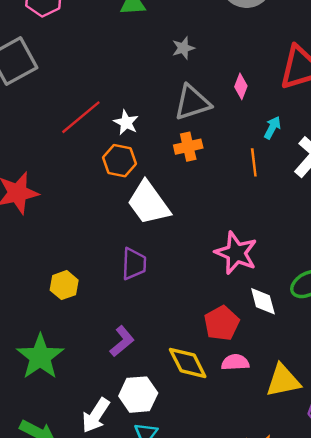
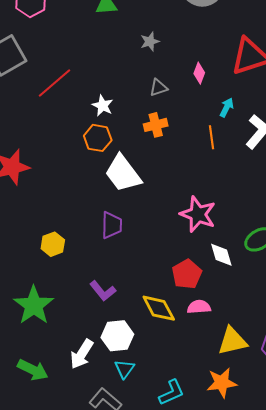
gray triangle: (192, 103) -> (158, 88), size x0.6
red line: (81, 117) -> (55, 83), moved
purple L-shape: (122, 341) -> (103, 291), turned 92
yellow triangle: (283, 381) -> (232, 341), moved

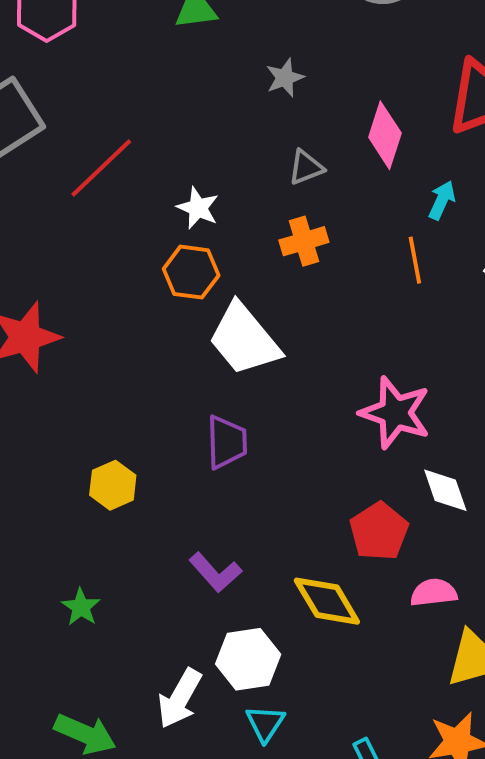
pink diamond: (199, 73) -> (385, 135), size x1.5
green star: (34, 305) -> (81, 607), size x0.5
pink semicircle: (199, 307) -> (434, 593), moved

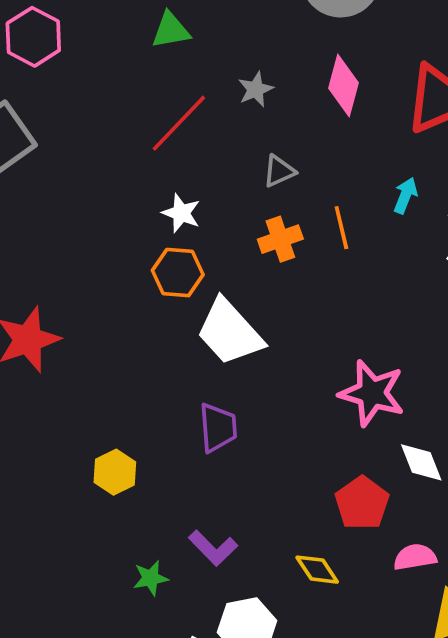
pink diamond: (385, 135) -> (343, 86), moved
red line: (101, 168) -> (179, 123), moved
orange line: (415, 260) -> (341, 228), moved
yellow diamond: (327, 601) -> (317, 570), size x0.7
green star: (81, 607) -> (151, 578), moved, turned 30

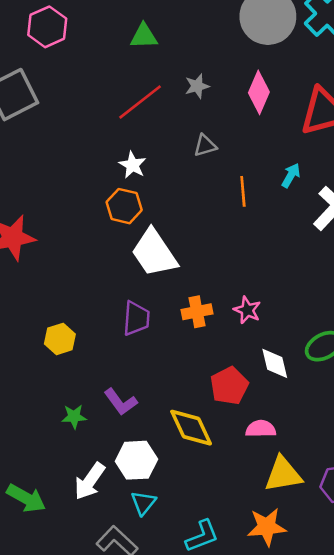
orange cross: (280, 239) -> (197, 312), moved
pink star: (372, 393) -> (247, 310), size x0.6
yellow diamond: (317, 570) -> (191, 428), size x1.5

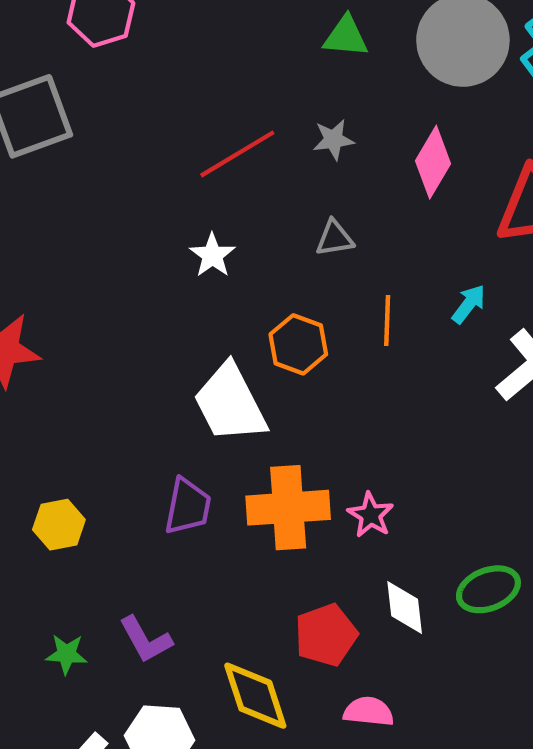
green triangle: (144, 36) -> (346, 37), moved
orange hexagon: (124, 206) -> (298, 344), moved
orange cross: (197, 312) -> (288, 508), size x1.6

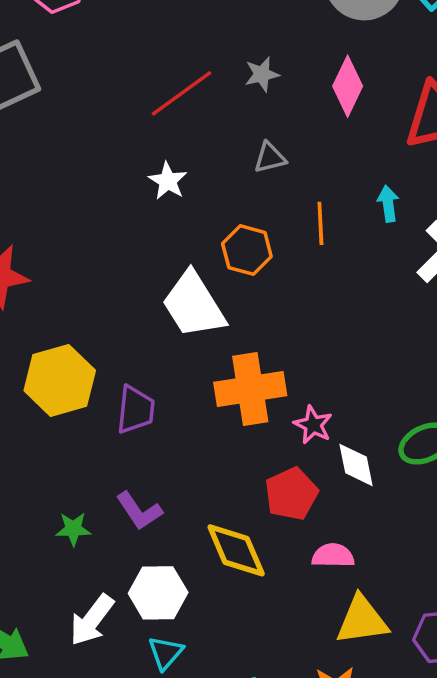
cyan arrow: (469, 304) -> (388, 204), turned -40
purple trapezoid: (188, 506) -> (136, 410), moved
pink star: (371, 515) -> (313, 425), moved
yellow hexagon: (59, 525) -> (60, 380), moved, size x1.6

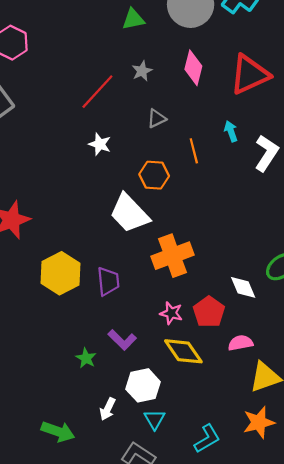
pink star: (313, 425) -> (171, 313), moved
green star: (73, 529) -> (86, 358), turned -30
white arrow: (92, 620) -> (108, 409), size x0.7

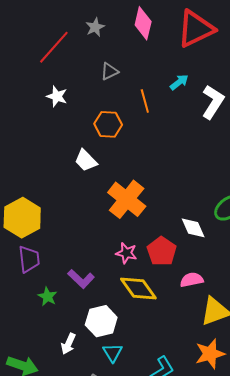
cyan arrow: (231, 131) -> (179, 82), turned 72
white trapezoid: (129, 213) -> (86, 160), size x0.6
orange cross: (172, 256) -> (127, 199), turned -30
purple trapezoid: (108, 281) -> (29, 259), moved

